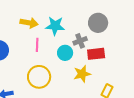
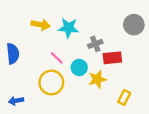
gray circle: (98, 23) -> (134, 25), moved
pink line: (37, 45) -> (57, 58), moved, turned -48
cyan circle: (65, 53) -> (79, 67), moved

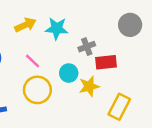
yellow arrow: (41, 25) -> (25, 25), turned -36
pink line: (57, 58) -> (33, 61), moved
yellow rectangle: (124, 97) -> (119, 107), size x1.5

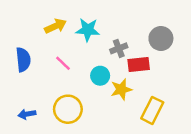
gray circle: (130, 25) -> (161, 38), moved
yellow circle: (37, 90) -> (68, 109), moved

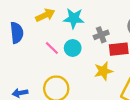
blue semicircle: (23, 60) -> (17, 33), moved
cyan circle: (100, 76) -> (73, 48), moved

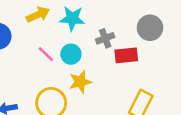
yellow star: (103, 71) -> (80, 82), moved

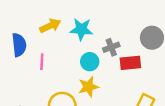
pink line: (46, 54) -> (42, 62), moved, turned 49
cyan circle: (71, 54) -> (90, 62), moved

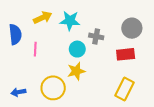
gray cross: (111, 47) -> (96, 36), turned 32
red rectangle: (130, 63) -> (126, 54), moved

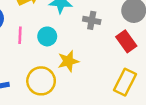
cyan circle: (77, 49) -> (47, 36), moved
red rectangle: (126, 54) -> (126, 41), turned 60

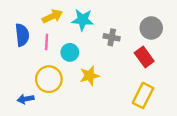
pink line: (20, 35) -> (47, 42), moved
yellow circle: (41, 81) -> (49, 79), moved

